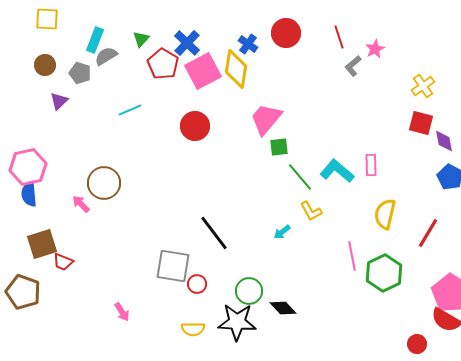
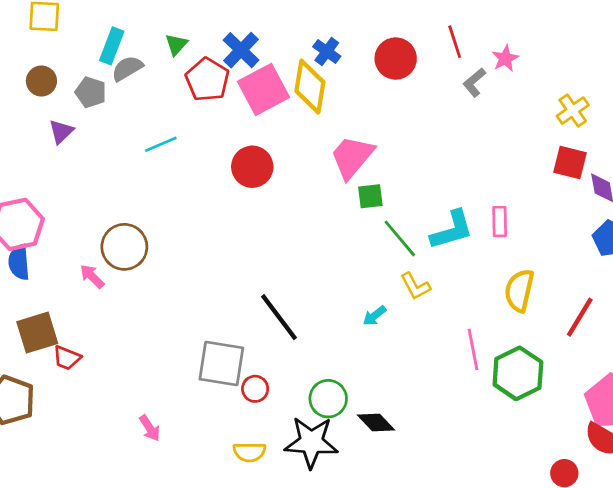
red circle: (286, 33) -> (396, 59), moved
cyan L-shape: (337, 171) -> (452, 230), turned 124

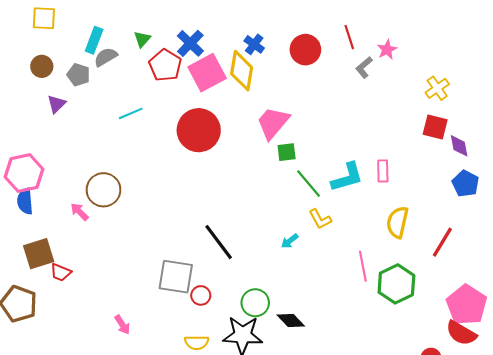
red circle: (252, 167) -> (199, 130), size x1.4

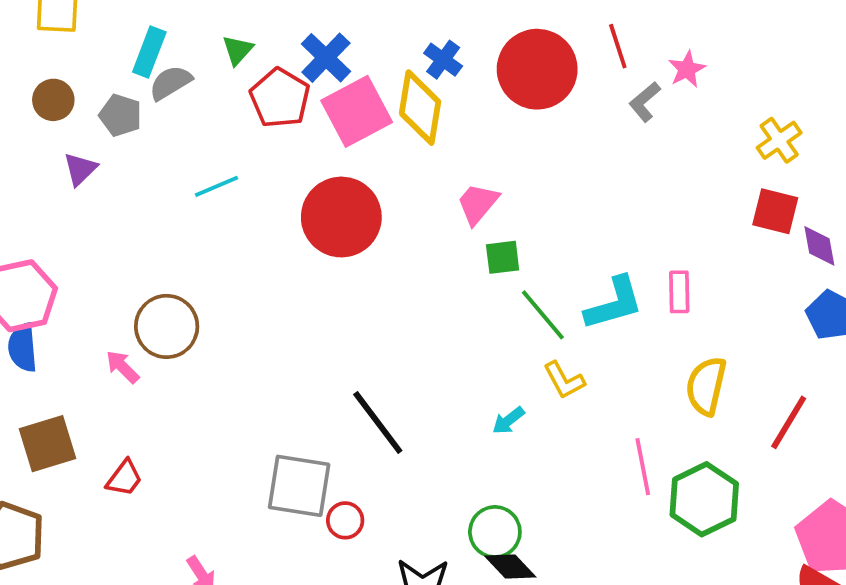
red circle: (305, 50) -> (537, 69), size x1.4
pink trapezoid: (273, 123) -> (478, 204), size x0.7
red trapezoid: (61, 272) -> (124, 478), moved, turned -75
green circle: (255, 303) -> (495, 532), moved

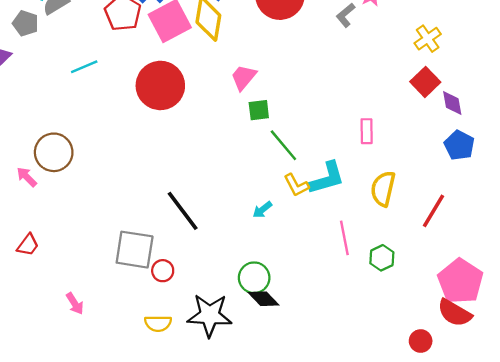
red square: (775, 211) -> (425, 82), turned 32
cyan L-shape: (614, 303) -> (327, 178), moved
green hexagon: (704, 499) -> (382, 258), size x0.6

